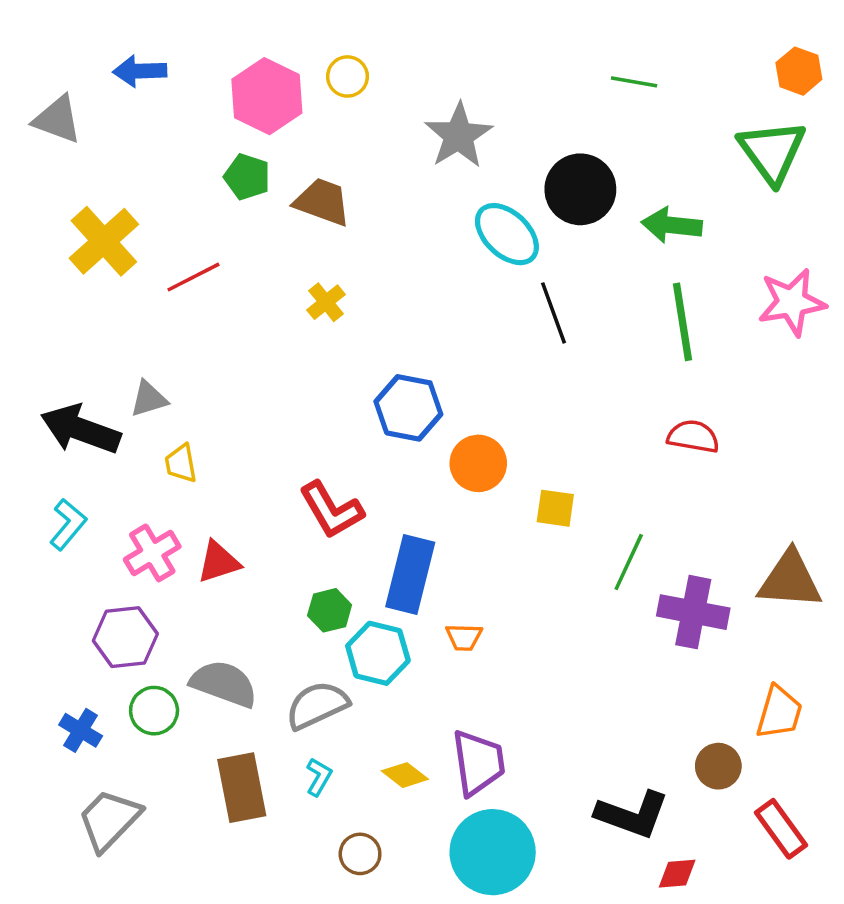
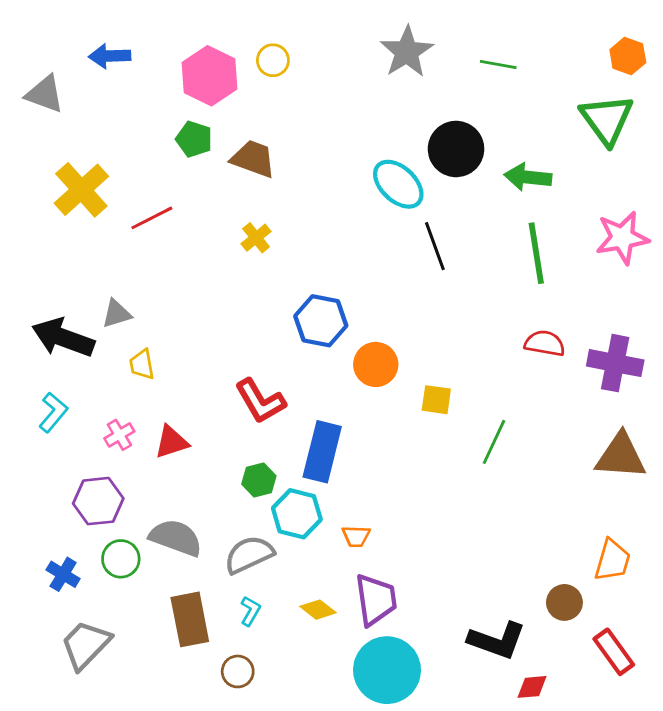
gray star: (459, 136) -> (407, 52), moved
pink cross: (152, 553) -> (119, 435), size x0.7
purple cross: (693, 612) -> (615, 363), moved
orange trapezoid: (464, 637) -> (356, 536), moved
brown circle: (360, 854) -> (238, 671), moved

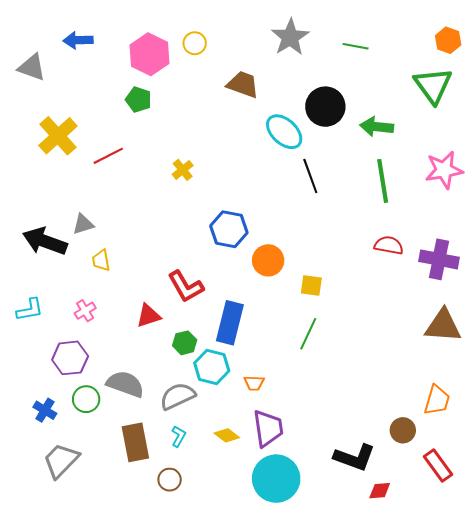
brown trapezoid: (253, 159) -> (243, 84), moved
cyan L-shape: (53, 412) -> (30, 310), moved, turned 40
red triangle: (172, 442) -> (148, 316), moved
green line: (494, 442) -> (308, 334), moved

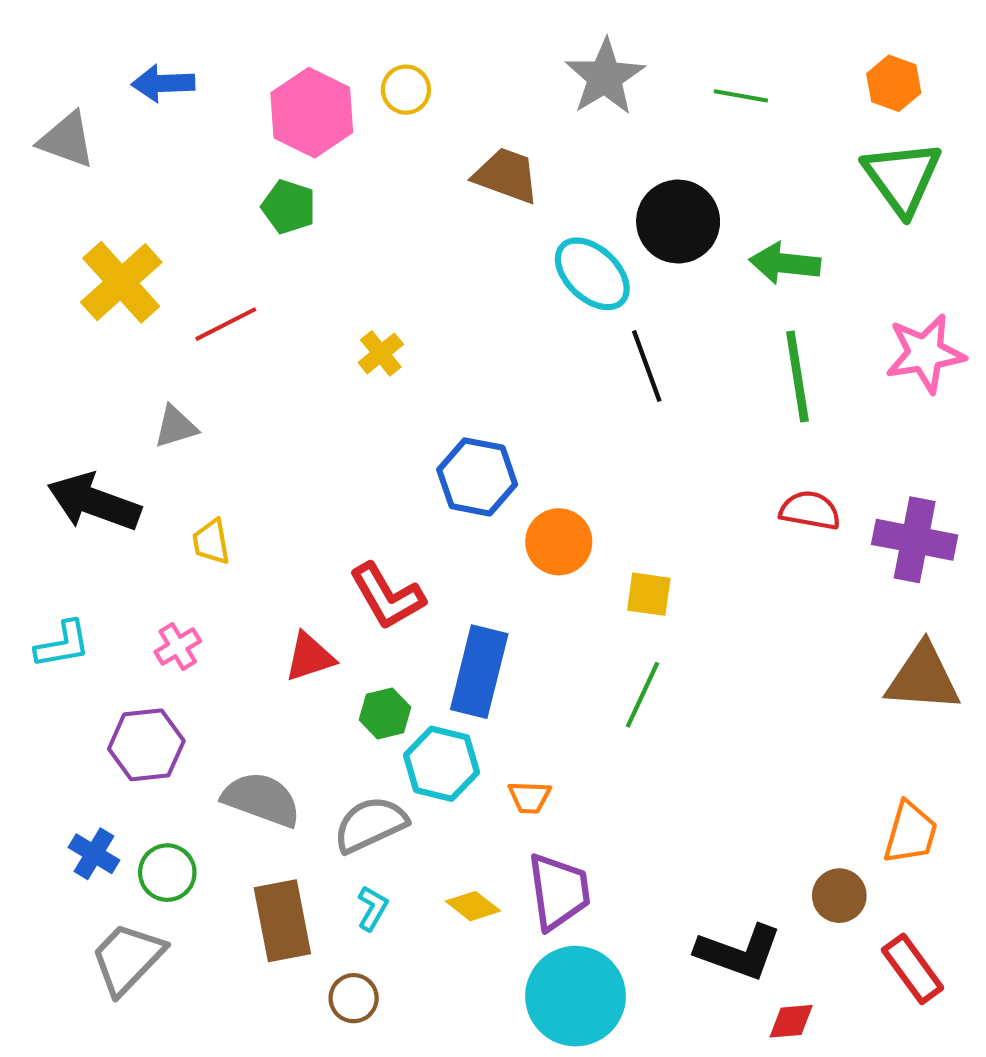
orange hexagon: (448, 40) -> (894, 83), moved
gray triangle: (83, 224) -> (176, 427), moved
green circle: (86, 399) -> (167, 873), moved

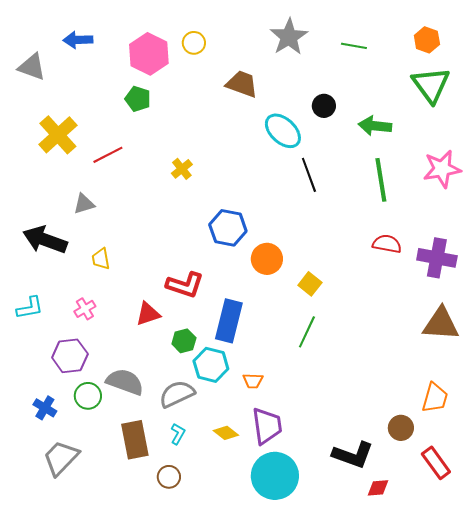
black circle: (678, 222) -> (324, 106), size x0.6
yellow square: (649, 594) -> (310, 284), turned 30
red L-shape: (387, 596) -> (185, 285), turned -42
green circle: (167, 873) -> (88, 396), moved

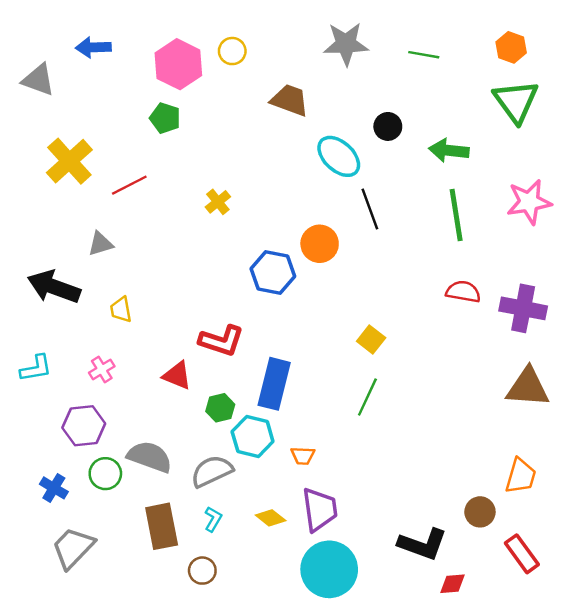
gray star: (289, 37) -> (346, 44), turned 30
orange circle: (267, 259) -> (320, 244), moved
red triangle: (148, 314) -> (177, 375), turned 40

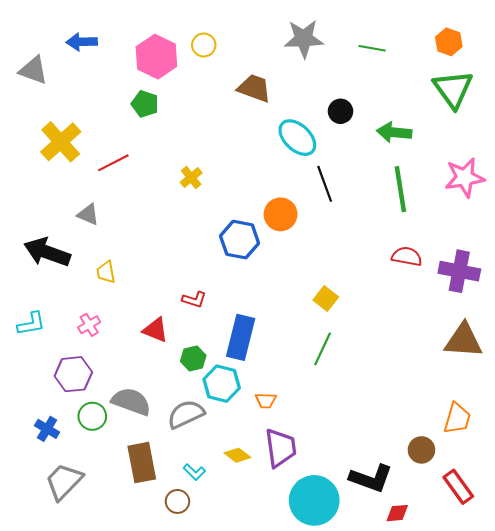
gray triangle: (101, 244) -> (88, 214), turned 40
red L-shape: (221, 341) -> (194, 300), size x0.6
cyan L-shape: (213, 519) -> (194, 472), moved, turned 105
cyan circle: (329, 569) -> (314, 500), moved

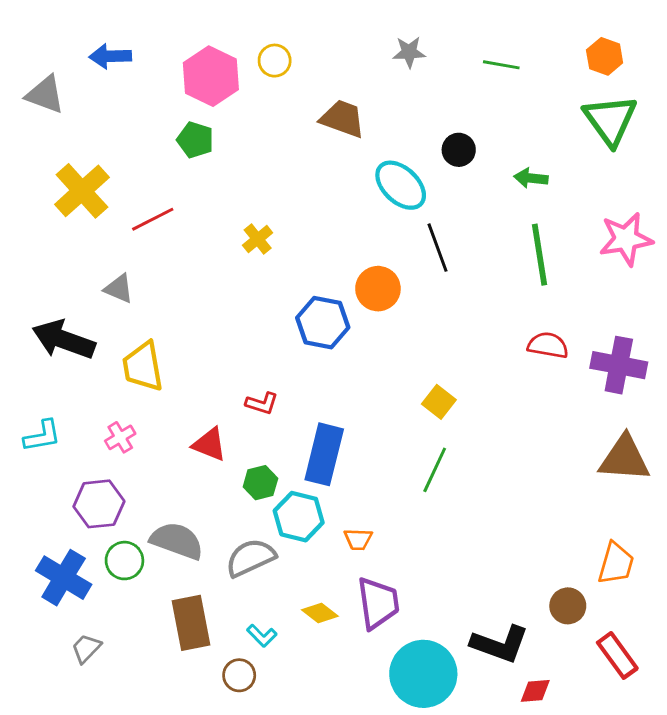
gray star: (304, 39) -> (409, 52), size x0.6
green arrow: (394, 132) -> (531, 178), size x0.7
yellow trapezoid: (106, 272) -> (143, 367), size x1.6
blue cross: (47, 429) -> (64, 578), size x1.6
gray trapezoid: (64, 481) -> (86, 648), size x0.6

